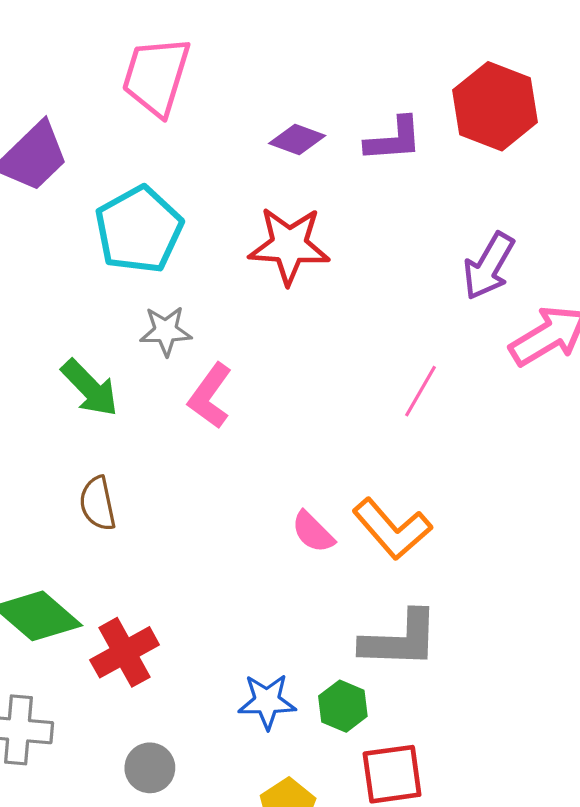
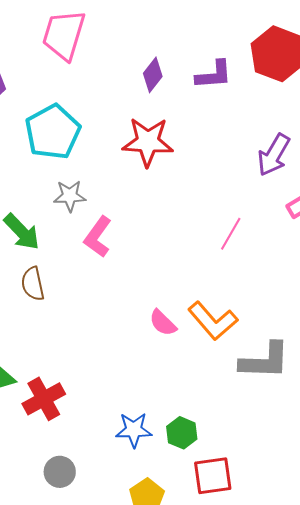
purple diamond: (297, 139) -> (153, 75), turned -72
brown semicircle: (98, 504) -> (33, 284), moved
gray L-shape: (400, 640) -> (265, 361), moved

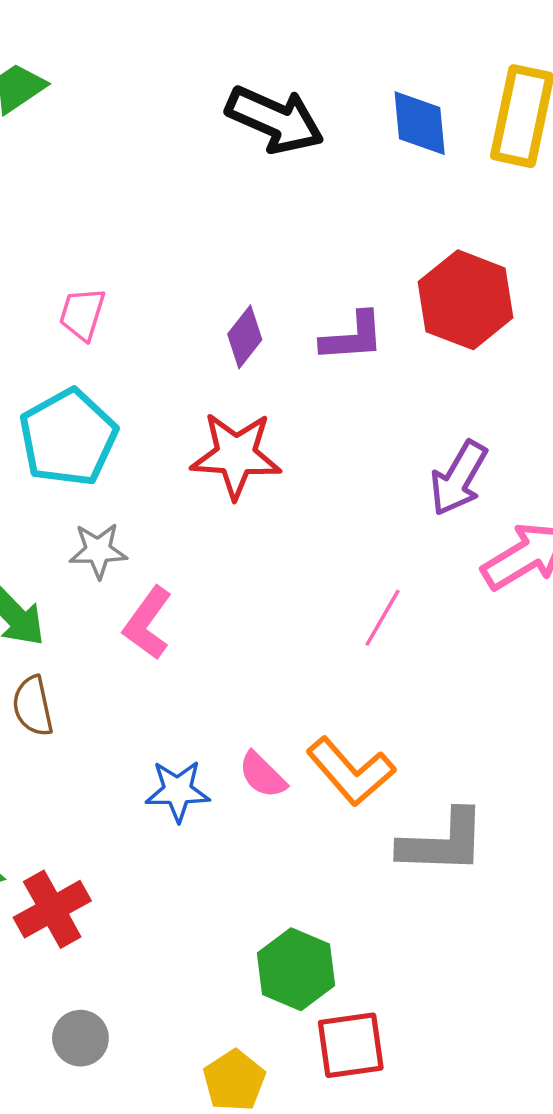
pink trapezoid: (64, 35) -> (82, 314), moved, size x0.6
blue star: (134, 430) -> (178, 791), moved
green hexagon: (182, 433) -> (296, 969), size x1.4

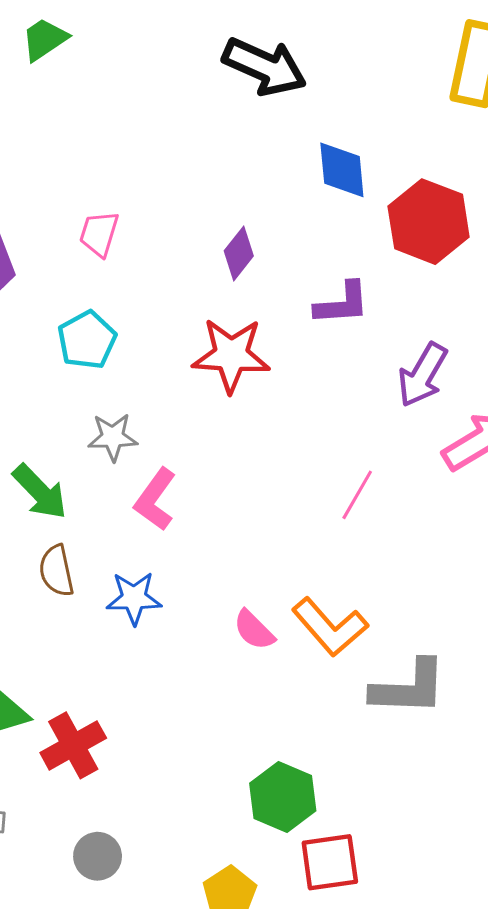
blue diamond: (420, 123) -> (342, 170), moved
purple L-shape: (353, 337) -> (342, 304), moved
cyan pentagon: (68, 438) -> (87, 340), size x0.7
blue star: (178, 791) -> (134, 598), moved

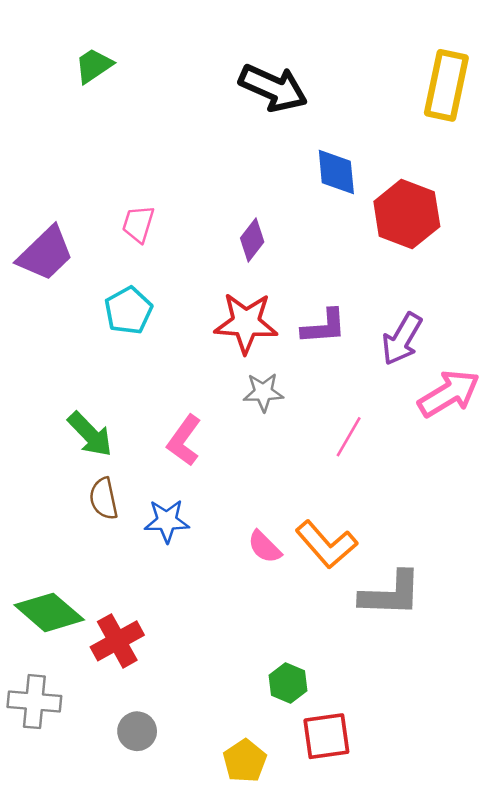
purple L-shape: (342, 304) -> (324, 327), moved
gray star: (113, 437) -> (263, 392), moved
green hexagon: (283, 797) -> (288, 683), size x0.7

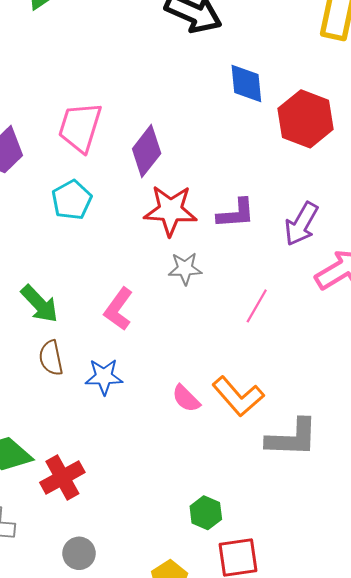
pink trapezoid: (138, 224) -> (80, 127), size x1.6
purple diamond: (252, 240) -> (147, 151), moved, size x1.4

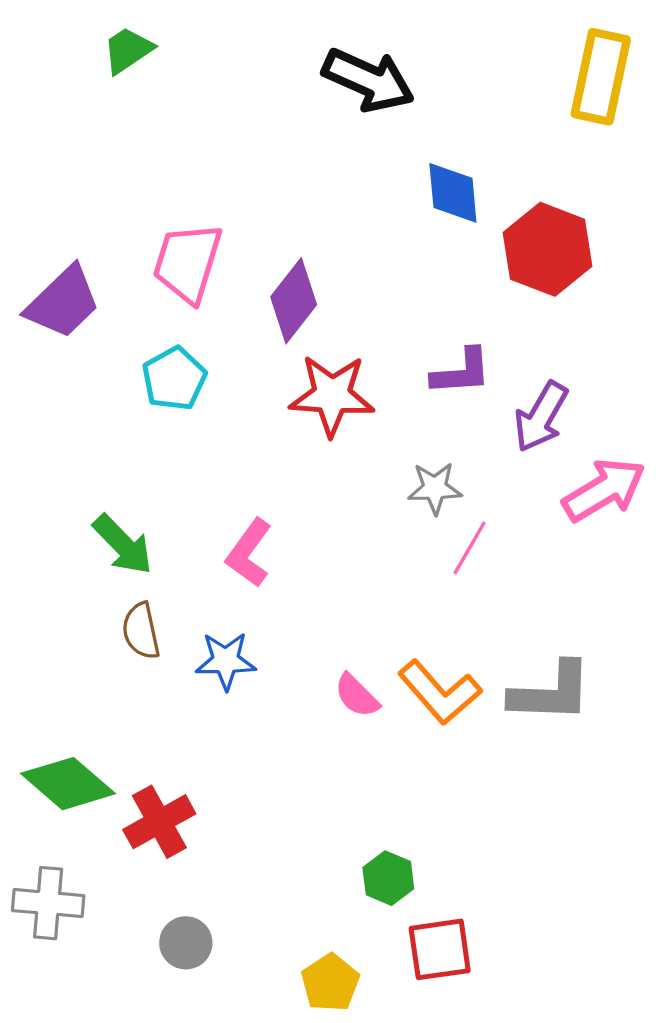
purple L-shape: (236, 213) -> (461, 372), moved
gray star: (185, 269) -> (435, 488), moved
gray L-shape: (292, 438) -> (551, 692), moved

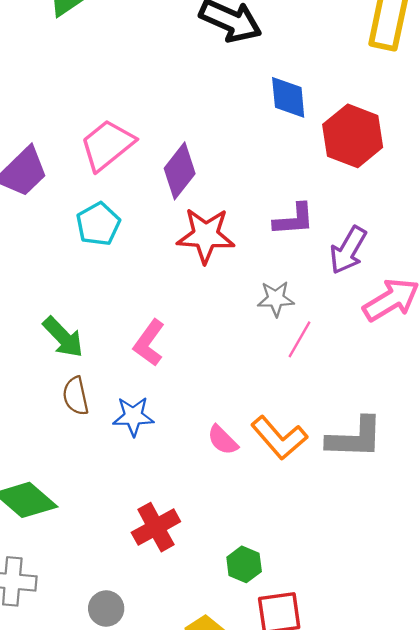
pink trapezoid: (188, 263) -> (107, 145), turned 34
red cross: (159, 822) -> (156, 527), moved

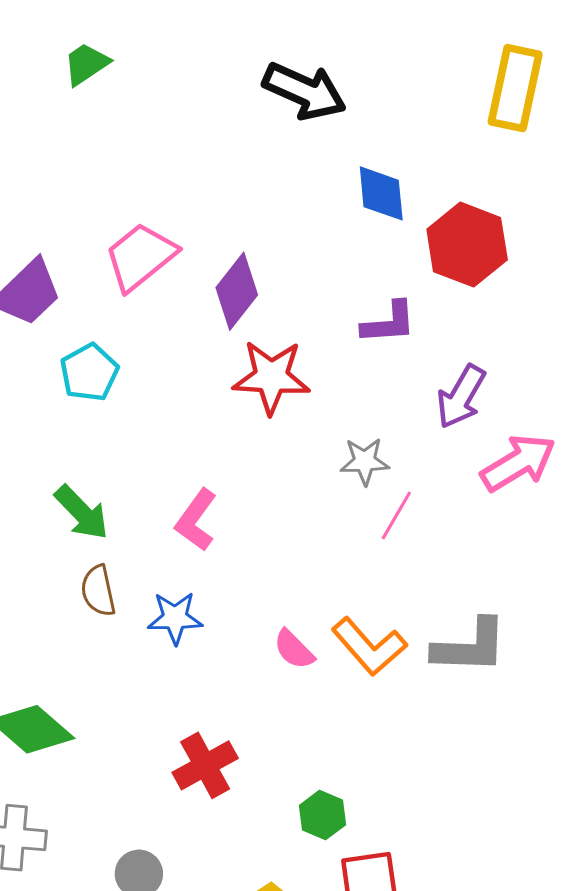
purple L-shape: (294, 220) -> (389, 323), moved
cyan pentagon: (98, 224) -> (89, 373), moved

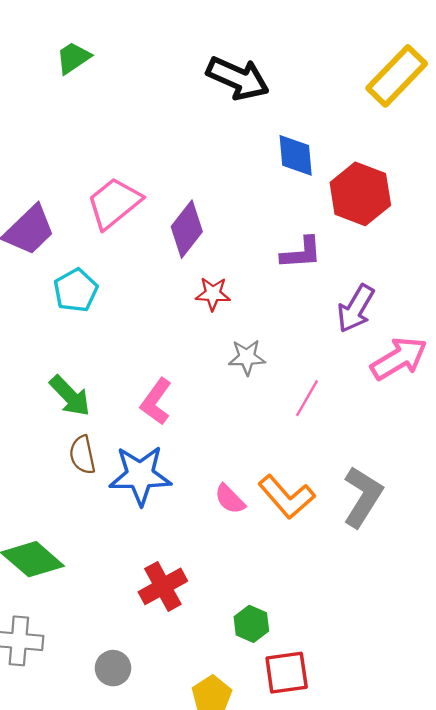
yellow rectangle: (515, 88) -> (397, 76), turned 32
red star: (271, 377) -> (213, 294), size x0.6
gray star: (365, 461) -> (247, 357), moved
blue star: (175, 618) -> (140, 475), size x1.5
gray L-shape: (470, 646) -> (363, 497), turned -60

